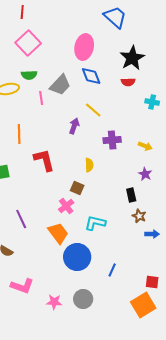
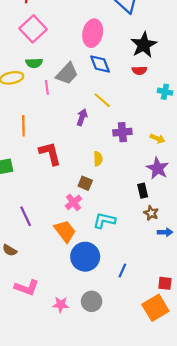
purple star: (145, 174) -> (158, 168), size x1.5

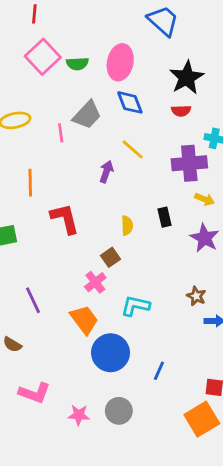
green semicircle: (34, 63) -> (77, 64), moved
purple cross: (122, 132) -> (189, 163), moved, size x1.4
brown square: (85, 183) -> (111, 257), turned 32
black rectangle: (143, 191) -> (164, 217), moved

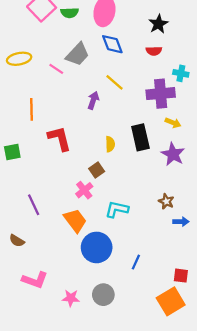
black star: (187, 78) -> (158, 24), size x0.7
pink line: (61, 133) -> (56, 69), turned -48
black rectangle: (164, 217) -> (140, 137), size x1.6

